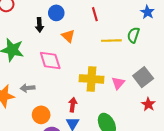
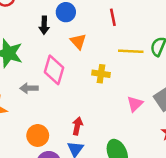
pink diamond: (50, 61) -> (54, 70), turned 30
yellow cross: (91, 79) -> (101, 74), moved, size x0.6
gray arrow: (28, 88) -> (29, 88), moved

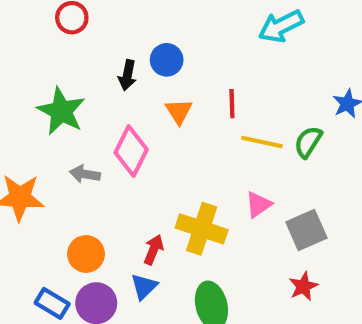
red line: (113, 17) -> (232, 104), moved
yellow cross: (101, 74) -> (202, 229), moved, size x1.6
pink triangle: (135, 104) -> (258, 205), moved

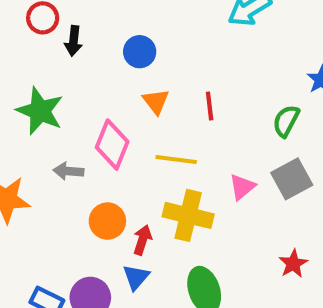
black arrow: (127, 75) -> (74, 41), moved
red line: (232, 104) -> (210, 106), moved
yellow line: (262, 142) -> (176, 159), moved
gray square: (306, 230) -> (292, 179), moved
orange circle: (86, 254) -> (107, 221), moved

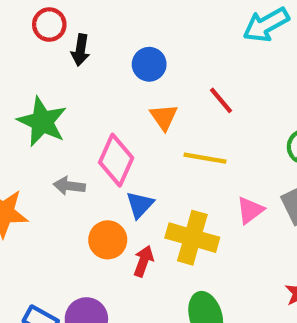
red line: (210, 106) -> (221, 100), moved, turned -36
yellow line: (176, 159) -> (205, 158), moved
blue triangle: (136, 277) -> (140, 205), moved

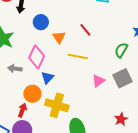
blue circle: (149, 64) -> (41, 22), moved
yellow cross: (192, 238) -> (57, 105), moved
red arrow: (143, 261) -> (22, 110), moved

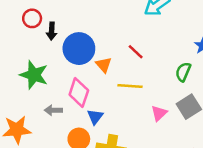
blue circle: (41, 22) -> (79, 49), size x1.6

